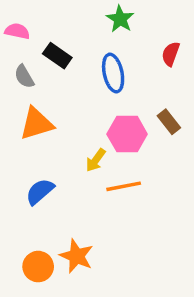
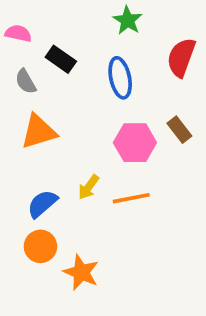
red semicircle: (171, 54) -> (181, 57), size x1.5
yellow arrow: (96, 160) -> (89, 187), moved
orange circle: (38, 267) -> (40, 246), moved

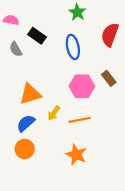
orange triangle: (39, 132) -> (30, 94), moved
orange star: (81, 272) -> (76, 155), moved

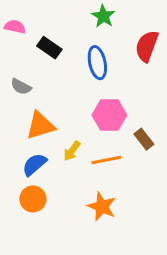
gray semicircle: (16, 49) -> (21, 87), moved, turned -32
brown rectangle: (109, 78) -> (144, 139), moved

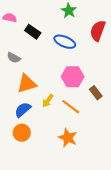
blue ellipse: (97, 63) -> (65, 42), turned -55
orange line: (106, 160) -> (71, 107), turned 48

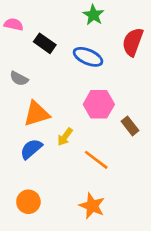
orange line: (71, 107) -> (96, 160), moved
orange circle: (22, 133) -> (28, 202), moved
orange star: (68, 138) -> (92, 206), moved

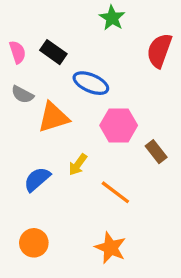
pink semicircle: (14, 24) -> (18, 52), moved, turned 60
blue ellipse: (88, 57) -> (91, 83), moved
orange triangle: (37, 114) -> (53, 117), moved

